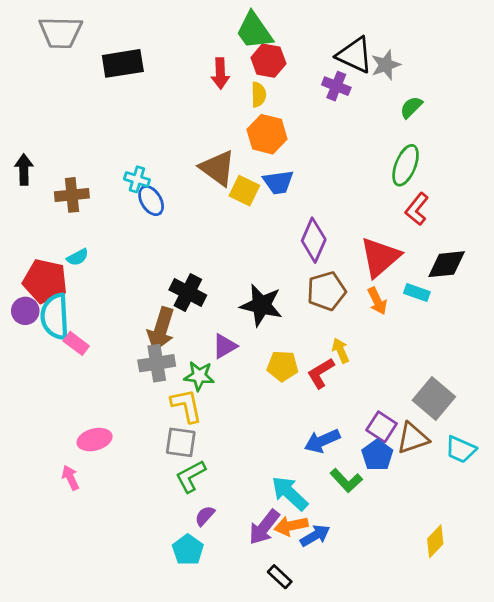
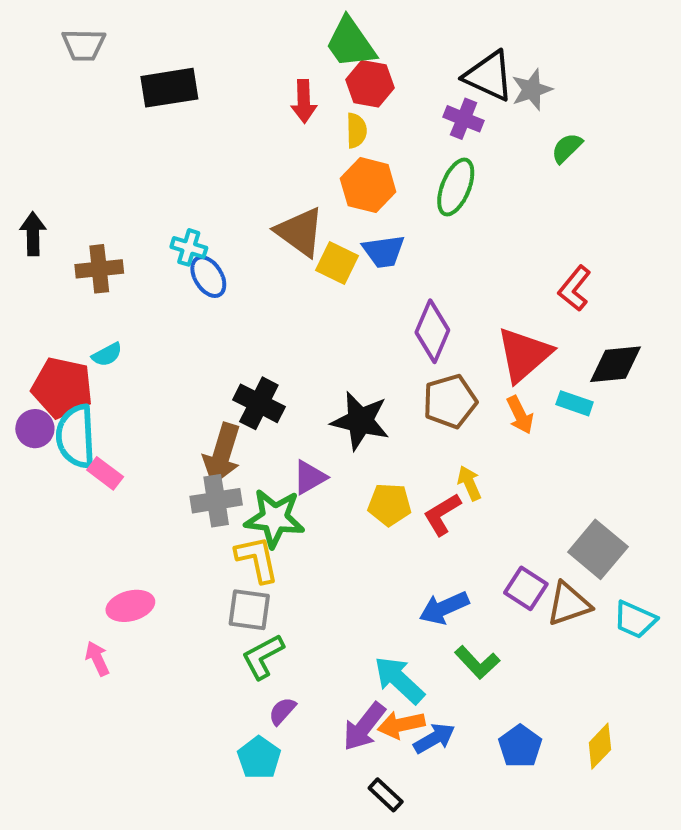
gray trapezoid: (61, 32) -> (84, 45), size x0.7
green ellipse: (406, 165) -> (456, 187), moved
green star: (199, 376) -> (275, 518), size x1.4
blue pentagon: (377, 455) -> (520, 746), moved

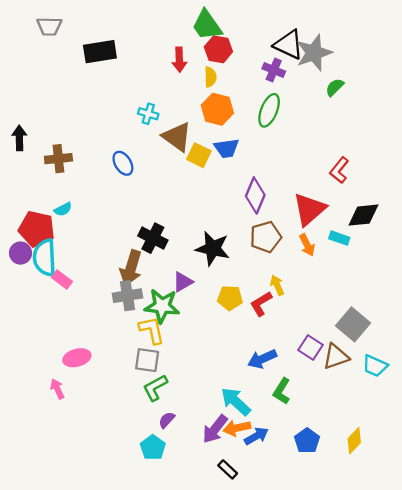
gray star: (532, 90) -> (314, 53), size x1.5
cyan cross: (189, 247) -> (148, 114), moved
green L-shape: (477, 662) -> (282, 391), turned 75

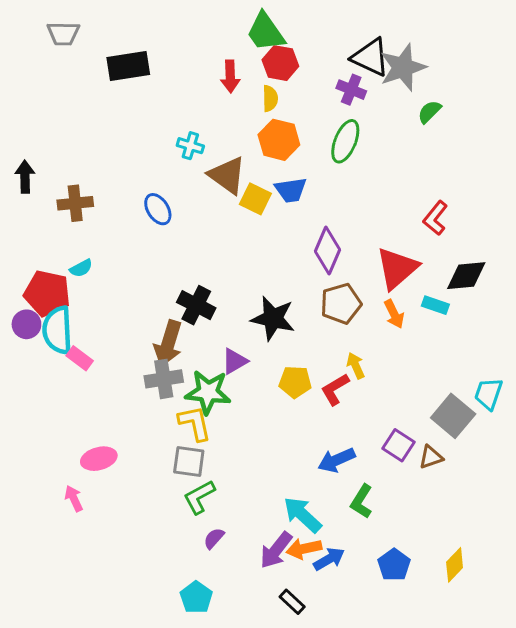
brown triangle: (336, 357) -> (431, 457), size x0.7
cyan trapezoid: (375, 366) -> (488, 394), moved, turned 85
cyan pentagon: (153, 448) -> (196, 597), moved

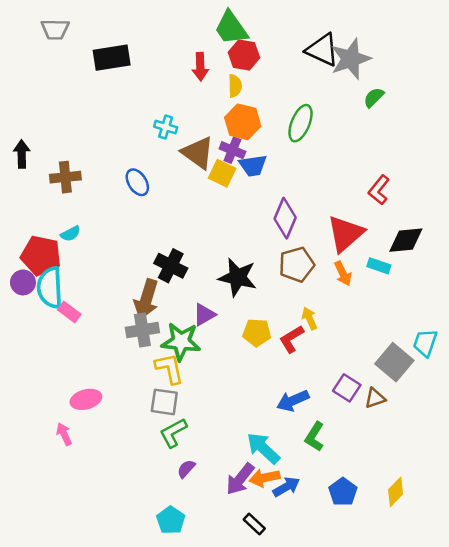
purple cross: (351, 90) -> (232, 150), moved

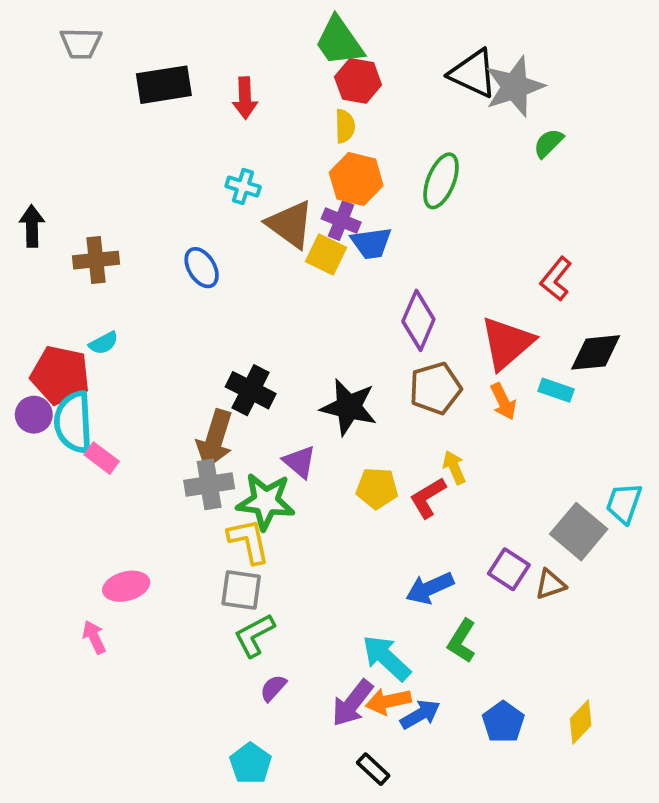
red arrow: (200, 67) -> (245, 98), moved
purple triangle: (204, 315) -> (300, 462), turned -50

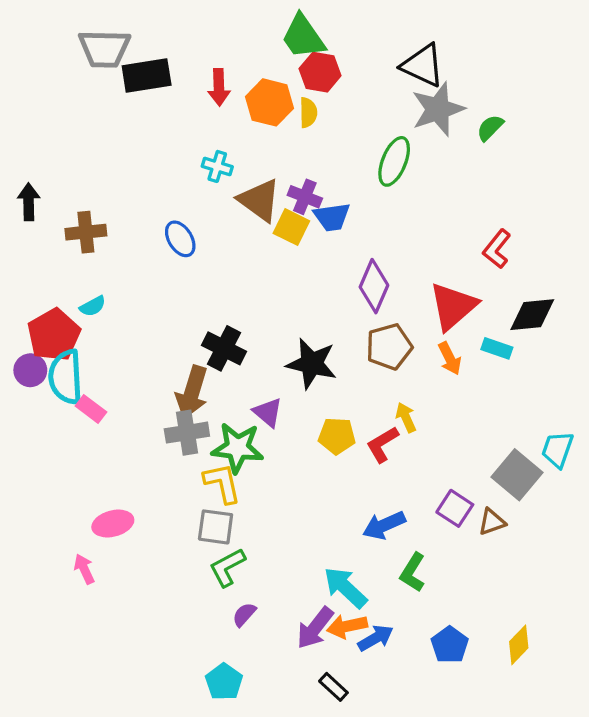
gray trapezoid: (81, 43) -> (104, 49), moved, size x1.4
gray star: (515, 87) -> (438, 109), moved
orange hexagon: (356, 179) -> (269, 102), moved
red pentagon: (60, 375) -> (54, 335), turned 30

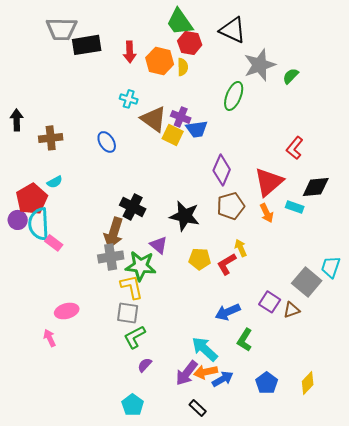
black triangle: (423, 65) -> (233, 30), moved

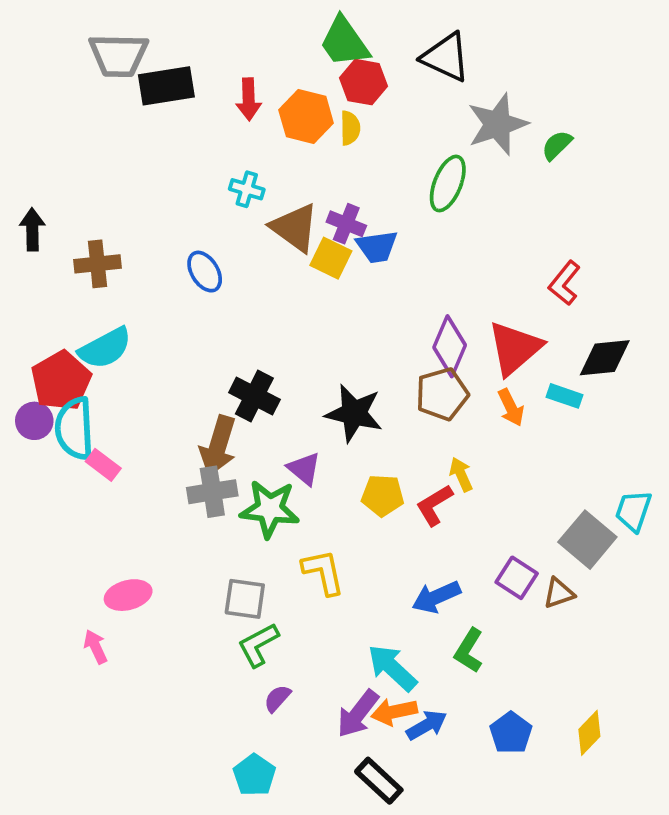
purple diamond: (222, 170) -> (450, 346), moved
cyan semicircle: (55, 182) -> (105, 348), size x1.8
yellow L-shape: (132, 287) -> (323, 572), moved
black rectangle: (198, 408) -> (379, 781), size x1.4

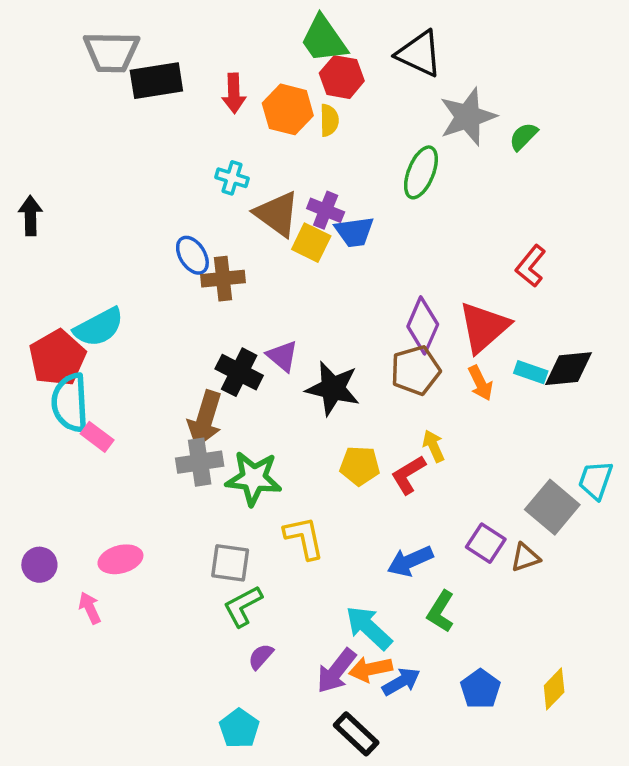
brown cross: (97, 264) -> (223, 279), moved
black diamond: (605, 358) -> (568, 369), moved
purple circle: (34, 421) -> (39, 565), moved
purple triangle: (304, 469) -> (282, 356), moved

